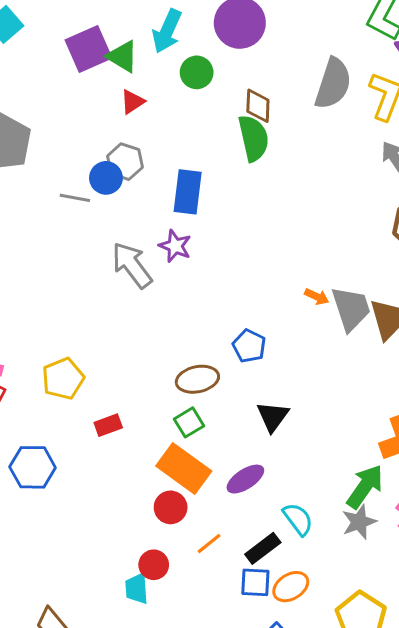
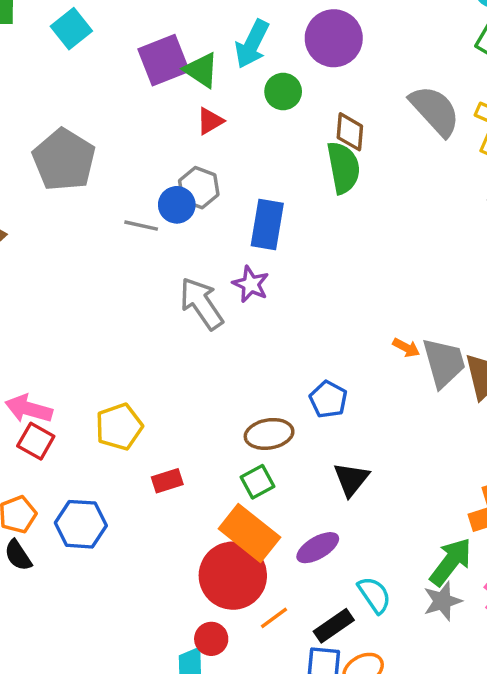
gray semicircle: (333, 84) -> (435, 111), turned -63
red circle: (171, 507) -> (233, 576), size x1.8

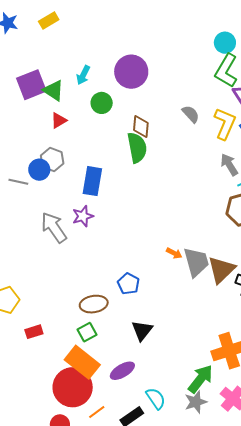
cyan arrow: (252, 44) -> (83, 75), size x0.7
gray semicircle: (435, 111) -> (191, 114), size x0.6
purple star: (251, 284) -> (83, 216), turned 30

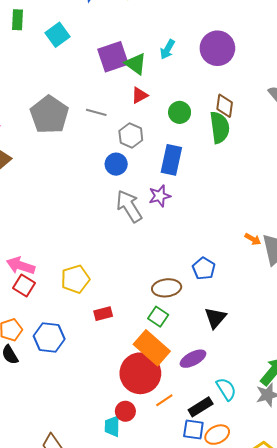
green circle: (102, 103) -> (180, 112), moved
blue circle: (39, 170) -> (116, 164), moved
gray line: (18, 182) -> (96, 112), moved
green square: (87, 332) -> (158, 317), turned -30

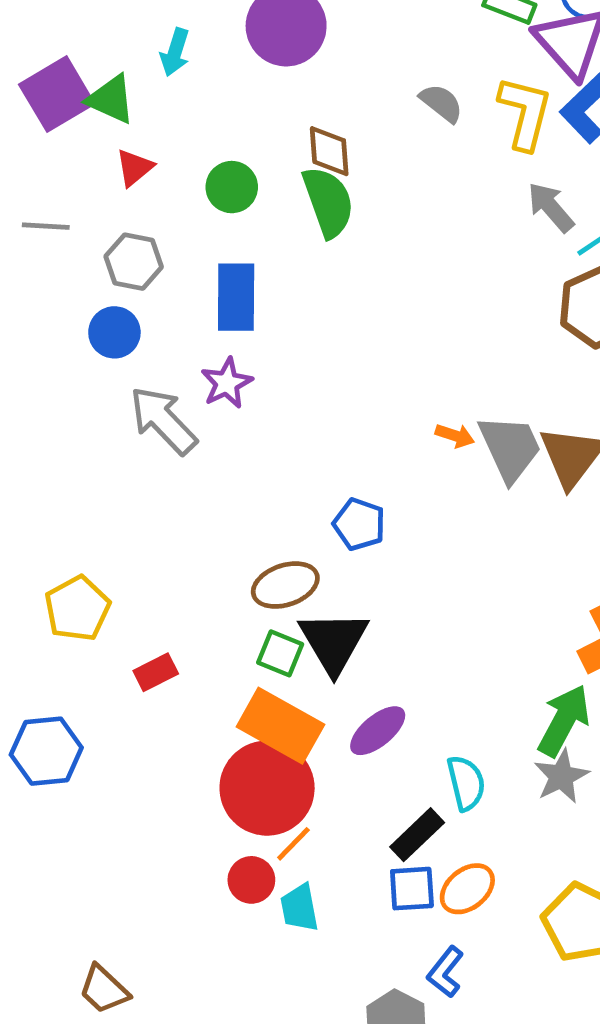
black triangle: (215, 318) -> (334, 642), moved, size x1.4
cyan semicircle: (226, 389) -> (466, 783), turned 30
orange line: (164, 400) -> (293, 844), moved
cyan trapezoid: (112, 426) -> (300, 908), moved

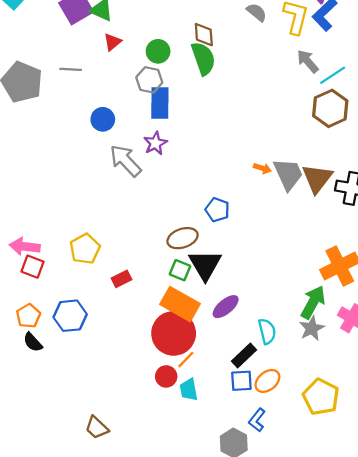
gray hexagon: (134, 262) -> (149, 80), moved

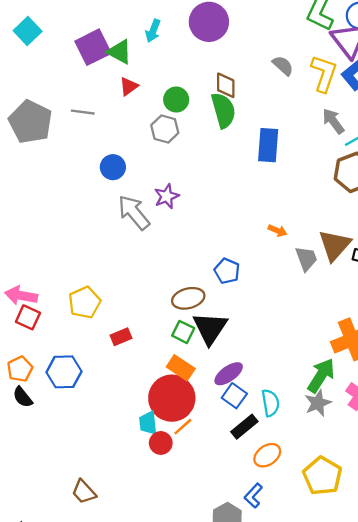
blue rectangle: (160, 103) -> (268, 145), moved
gray trapezoid: (288, 174) -> (306, 259), moved, size x0.7
orange rectangle: (180, 304) -> (181, 368), size x0.7
blue square: (241, 381) -> (234, 396), moved, turned 35
cyan trapezoid: (189, 390) -> (148, 423), moved

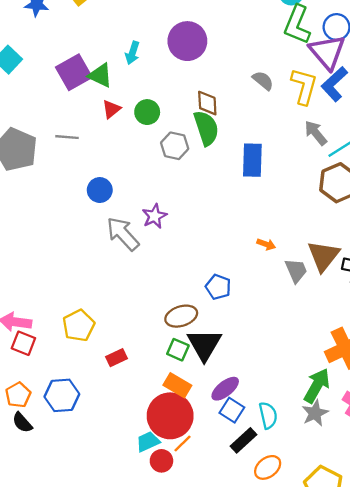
green circle: (176, 100) -> (147, 112), moved
gray hexagon: (165, 129) -> (175, 146), moved
cyan trapezoid: (148, 423) -> (148, 442), turned 75

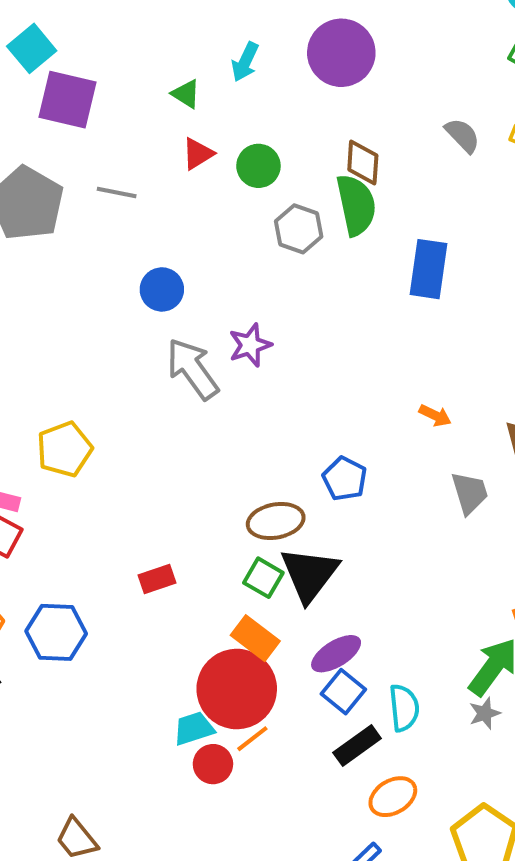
purple square: (74, 72) -> (67, 100), moved, turned 36
green triangle: (100, 75) -> (186, 94), size x0.7
gray trapezoid: (296, 271) -> (470, 493), moved
yellow pentagon: (79, 326) -> (64, 449), moved
gray star: (315, 413) -> (485, 713), size x0.7

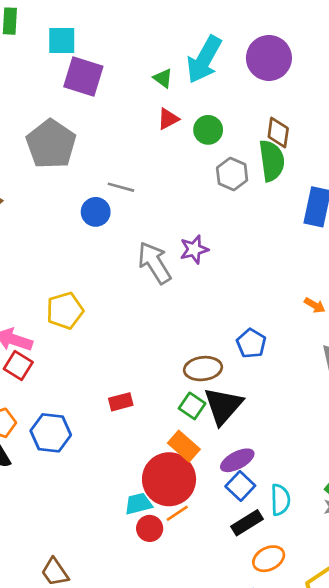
cyan square: (32, 48) -> (62, 41), turned 36
cyan arrow: (245, 62) -> (204, 60), size x1.8
gray line: (117, 192) -> (121, 187), moved
blue circle: (162, 289) -> (96, 212), moved

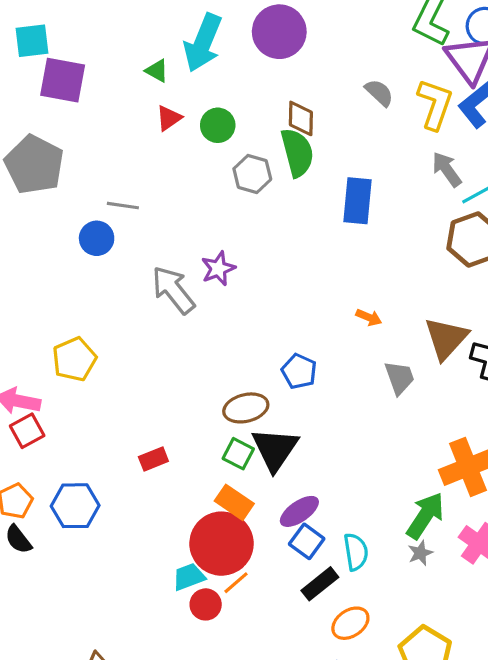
red square: (18, 365) -> (27, 431), turned 36

